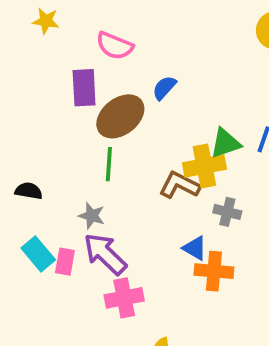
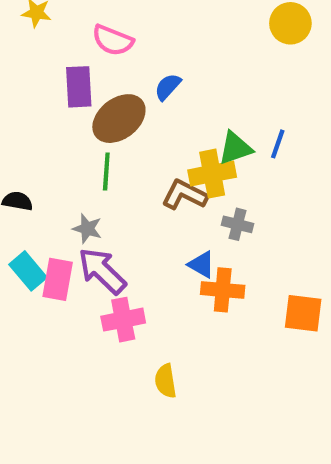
pink rectangle: (65, 262) -> (58, 279), size x1.4

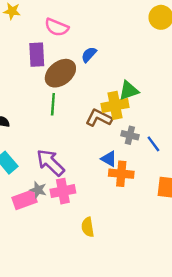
blue line: (278, 144) -> (153, 144), moved, turned -56
gray star: (87, 229) -> (38, 190), moved
pink rectangle: (58, 279) -> (24, 200), moved, turned 60

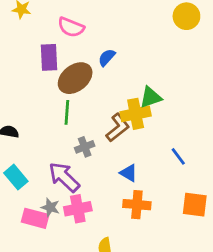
brown L-shape: (99, 118) -> (118, 128), turned 115
gray cross: (130, 135) -> (85, 147), moved, turned -35
orange cross: (121, 174) -> (137, 205), moved
pink rectangle: (24, 200) -> (35, 218), turned 35

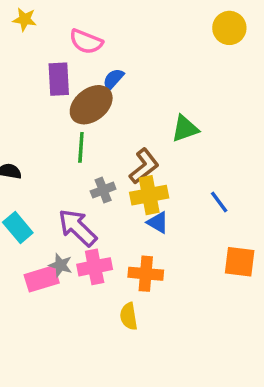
blue semicircle: (107, 57) -> (113, 79), moved
yellow cross: (136, 114) -> (149, 195), moved
orange cross: (137, 205) -> (146, 274), moved
pink rectangle: (35, 218) -> (42, 279), turned -32

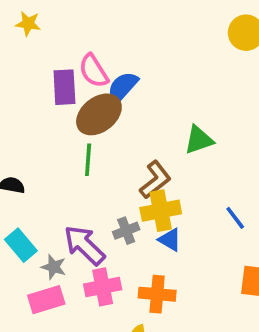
pink semicircle: (86, 42) -> (94, 71), moved, turned 36
blue semicircle: (113, 79) -> (123, 87), size x1.4
gray cross: (103, 190) -> (126, 231), moved
gray star: (60, 265) -> (54, 267), moved

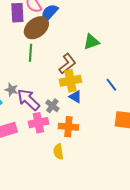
gray cross: (126, 231) -> (52, 106), moved, turned -32
gray star: (54, 267) -> (11, 90), moved

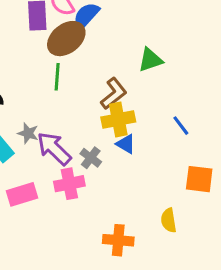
orange cross: (68, 127) -> (118, 240), moved
yellow semicircle: (58, 152) -> (169, 220), moved

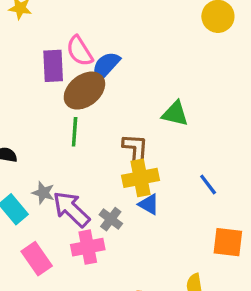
green triangle: (150, 60) -> (175, 114), turned 32
brown L-shape: (114, 94) -> (136, 150), turned -48
pink rectangle: (22, 194) -> (37, 259), turned 72

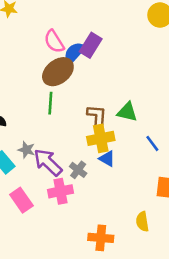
purple rectangle: (53, 66) -> (91, 45), moved, turned 35
green triangle: (175, 114) -> (127, 112), moved

